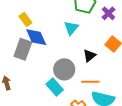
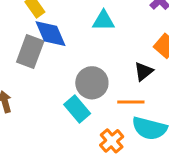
cyan triangle: (71, 28) -> (103, 21), turned 49
black triangle: (89, 56) -> (144, 71), moved

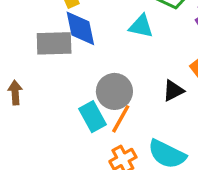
gray rectangle: (30, 51) -> (54, 43), turned 56
orange line: (131, 102) -> (121, 119), moved, turned -72

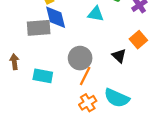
black triangle: (173, 91) -> (119, 56), turned -48
cyan rectangle: (92, 117) -> (43, 76), moved, turned -48

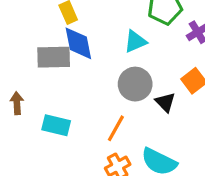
cyan triangle: (96, 14) -> (135, 41), turned -36
gray circle: (80, 58) -> (135, 84), moved

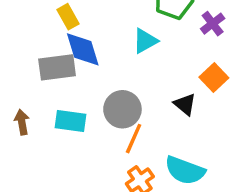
gray circle: (135, 84) -> (122, 109), moved
cyan rectangle: (56, 125) -> (71, 121), moved

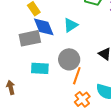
cyan triangle: (145, 41) -> (71, 25), moved
brown arrow: (22, 122) -> (11, 87), moved

